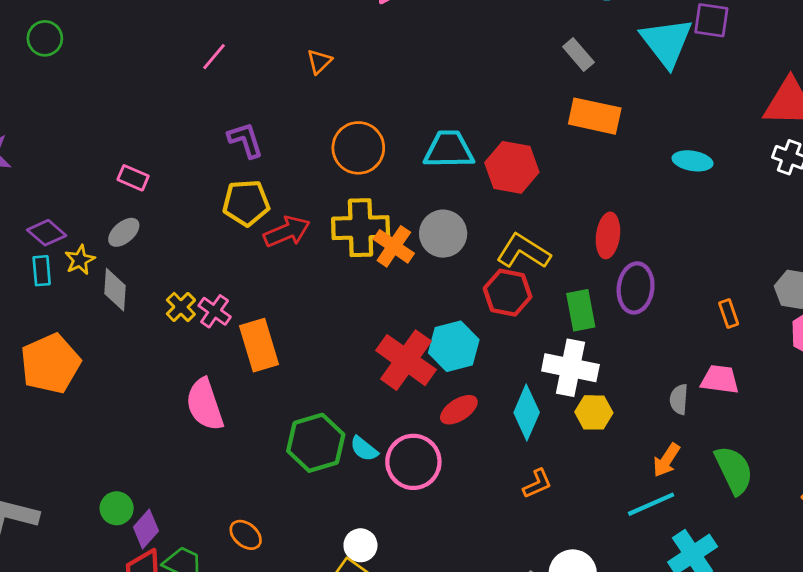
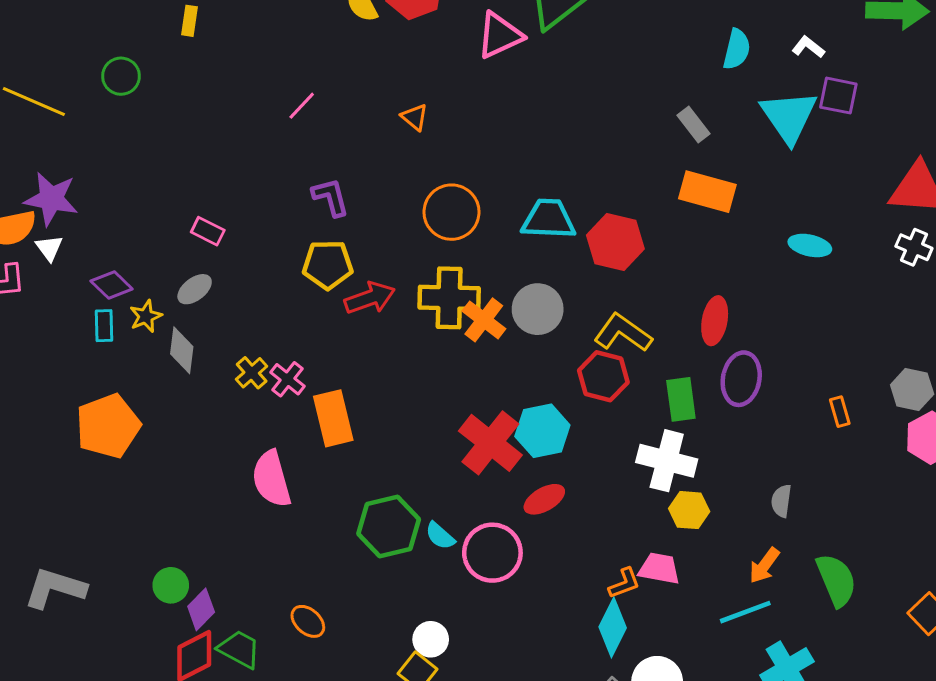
orange triangle: (319, 62) -> (415, 117), turned -40
pink trapezoid: (720, 379) -> (659, 569), moved
cyan diamond: (527, 412) -> (613, 627), moved

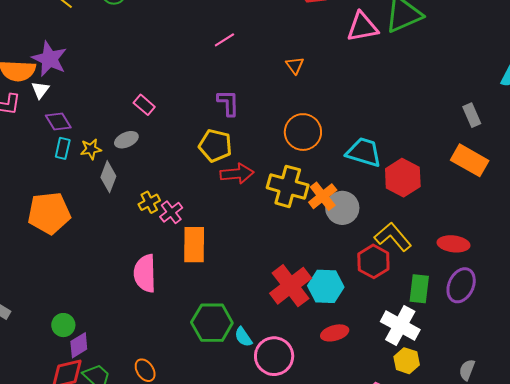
purple diamond: (112, 285) -> (58, 122), moved
orange cross: (484, 320) -> (323, 196), moved
red ellipse: (715, 321) -> (453, 244), turned 72
red ellipse: (544, 499) -> (335, 333), moved

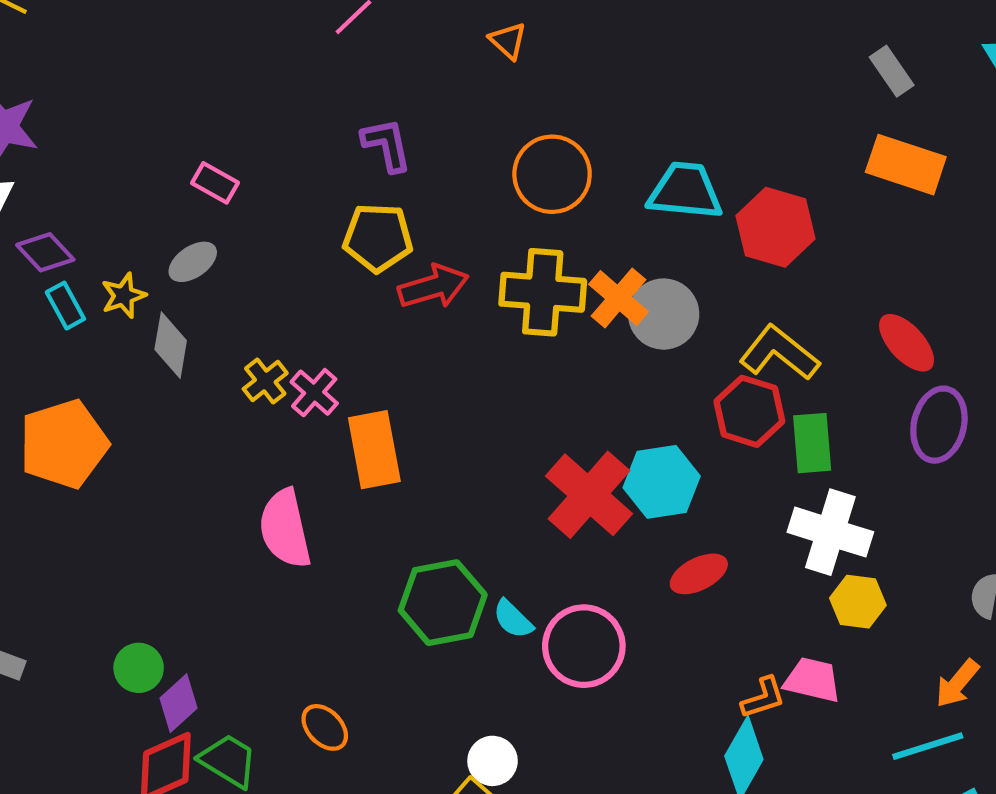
cyan rectangle: (63, 148) -> (65, 306), turned -30
red ellipse: (453, 244) -> (907, 343), turned 52
green rectangle: (419, 289) -> (812, 443), moved

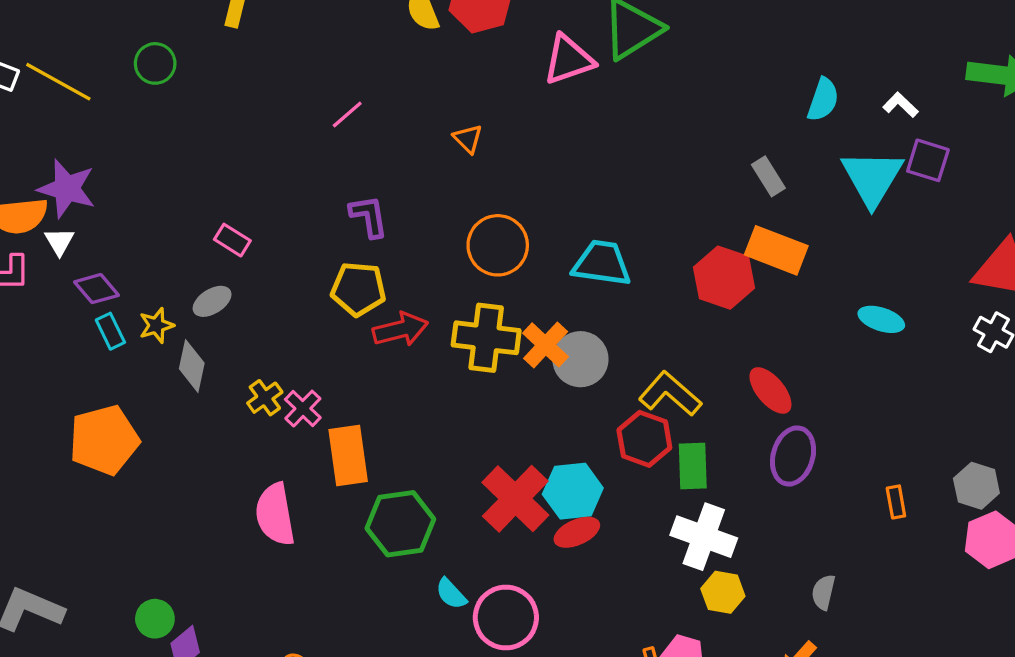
red hexagon: (776, 227) -> (724, 278), moved
red ellipse: (699, 574) -> (577, 532), moved
green hexagon: (443, 603) -> (400, 524), moved

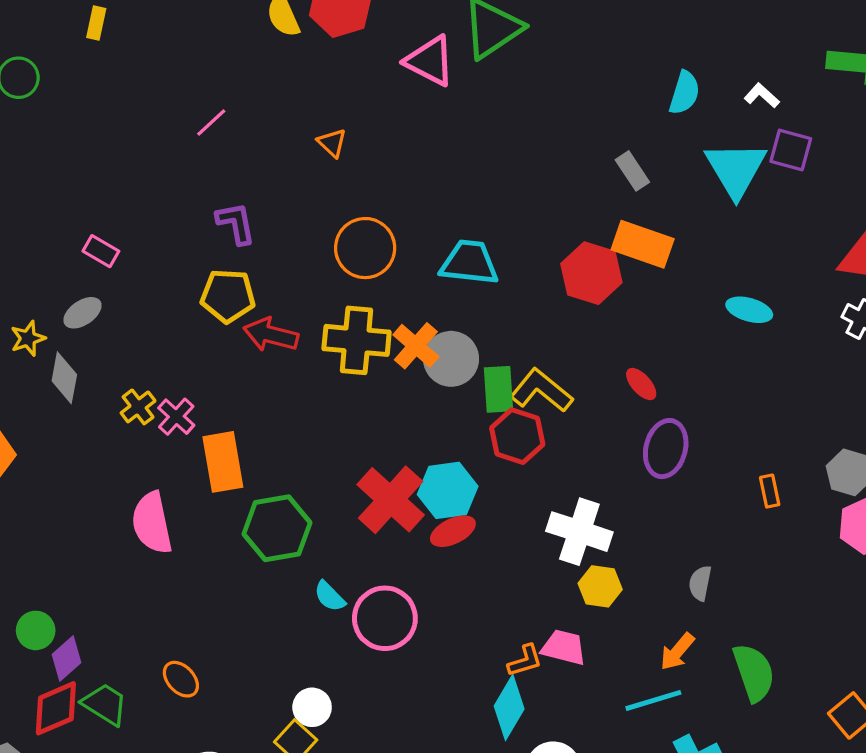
pink triangle: (569, 60) -> (430, 61), turned 48
red arrow: (400, 329) -> (271, 335), turned -150
red ellipse: (770, 390) -> (641, 384), size x0.7
green rectangle: (693, 466) -> (499, 389), moved

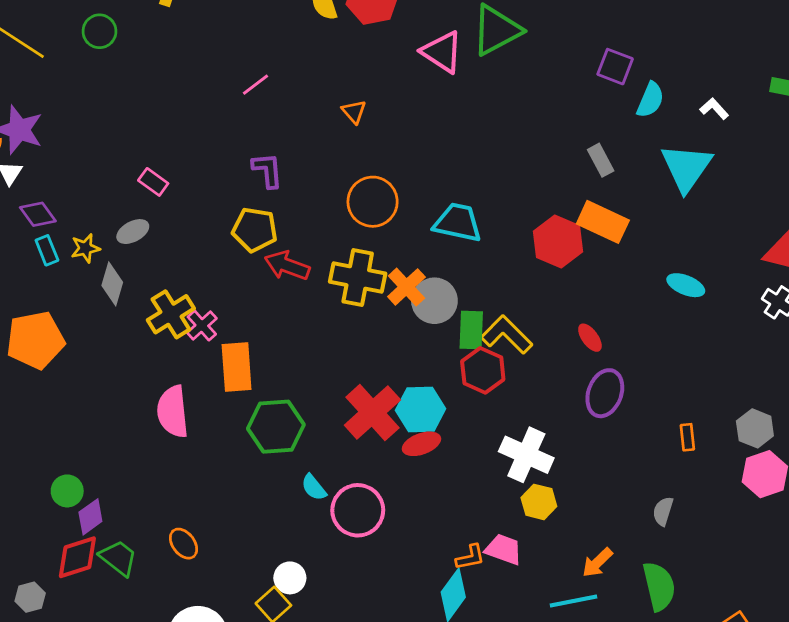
purple square: (791, 150) -> (615, 67), moved
yellow cross: (138, 407) -> (171, 314), size x1.6
gray semicircle: (700, 583) -> (663, 511), moved

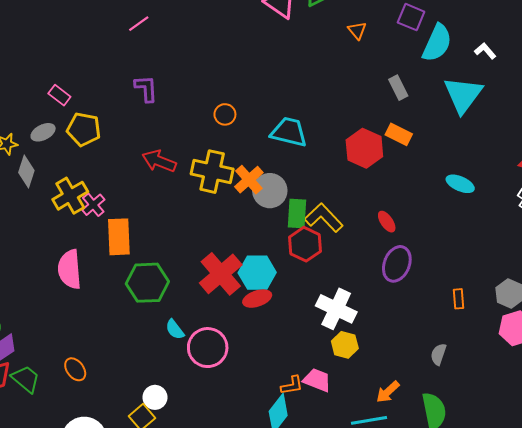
cyan semicircle: (650, 100) -> (437, 43), size x1.4
orange triangle: (354, 112) -> (357, 30), moved
orange circle: (373, 202) -> (225, 114), size x0.6
orange rectangle: (603, 222) -> (399, 134), size x0.7
yellow pentagon: (255, 230) -> (84, 129), moved

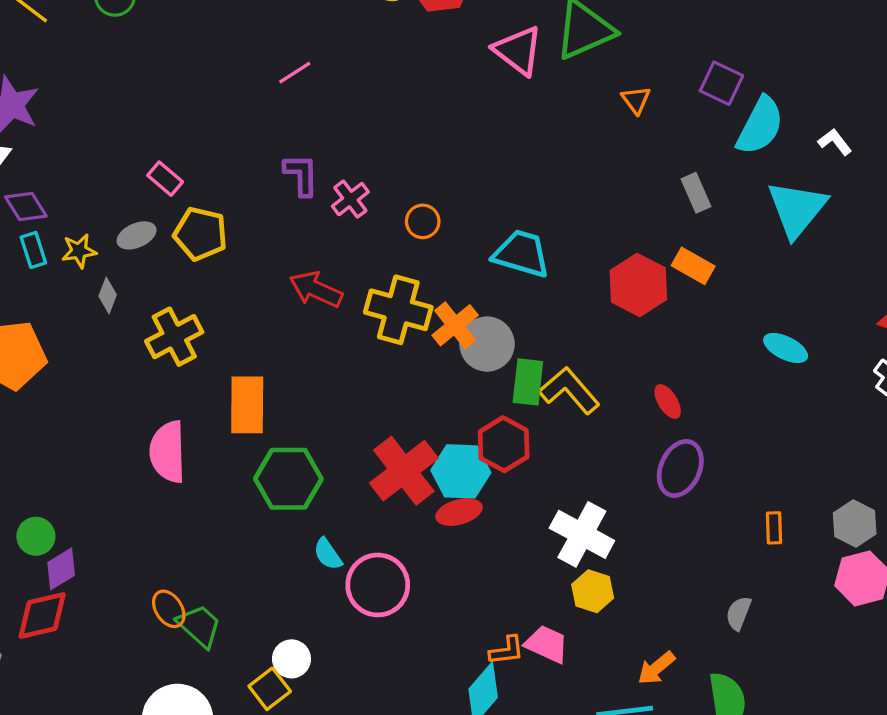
gray diamond: (26, 171) -> (108, 295), size x0.7
pink cross: (93, 205) -> (350, 199), moved
red hexagon: (305, 244) -> (504, 444), moved
green trapezoid: (26, 379) -> (199, 626), moved

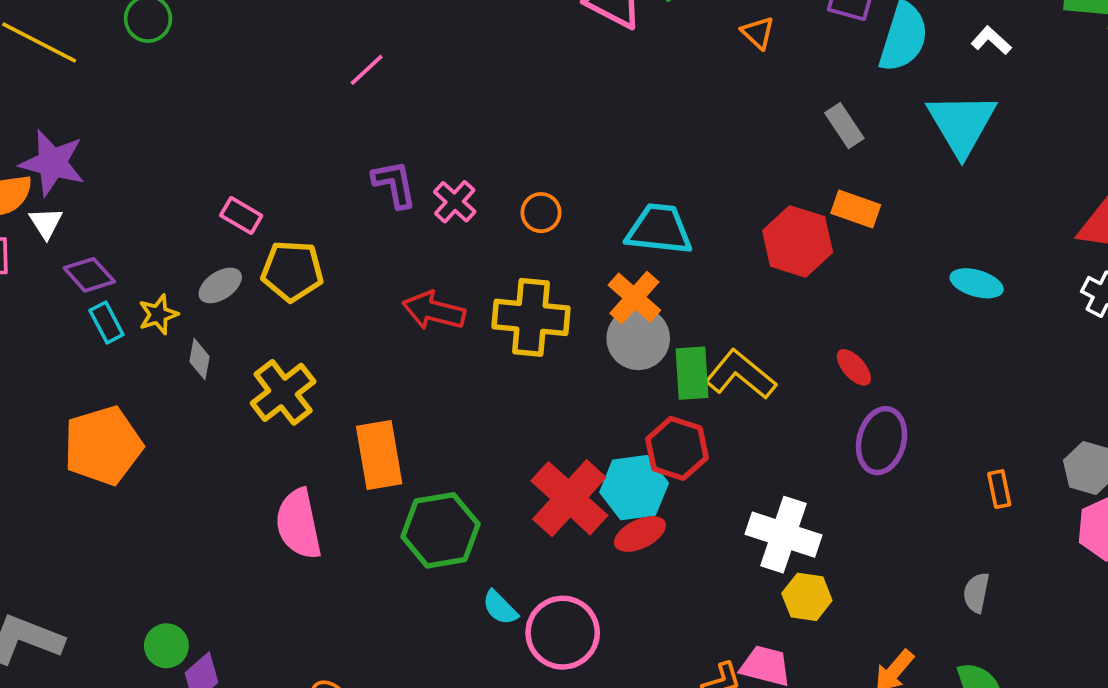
orange cross: (455, 325) -> (634, 298), moved

